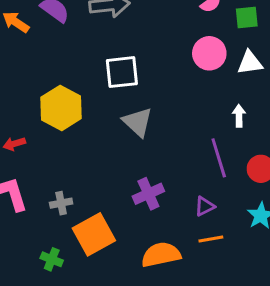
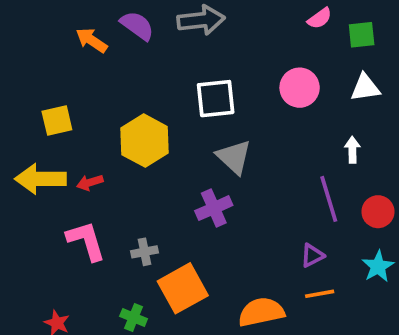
pink circle: (209, 53) -> (300, 88), moved
purple cross: (148, 194) -> (214, 208), moved

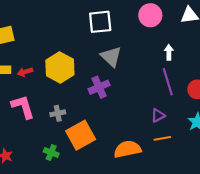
yellow hexagon: (144, 141) -> (60, 68), moved
white arrow: (352, 150) -> (169, 52), moved

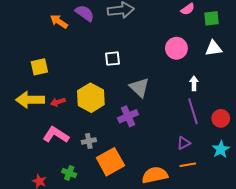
white square: (100, 22) -> (113, 59), moved, size x0.7
pink L-shape: (23, 107) -> (56, 135), turned -40
green cross: (51, 153) -> (69, 173), moved

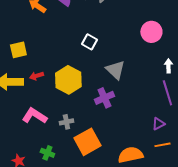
white square: (113, 59) -> (89, 42), turned 35
red arrow: (58, 102) -> (36, 76), moved

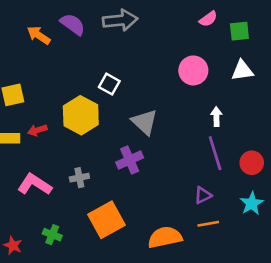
yellow hexagon: (68, 80) -> (81, 115), moved
gray cross: (66, 122) -> (79, 178), moved

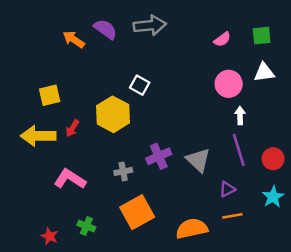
pink semicircle: (208, 19) -> (222, 39), moved
pink circle: (193, 70) -> (229, 84), moved
gray triangle: (145, 122) -> (198, 160), moved
red arrow: (37, 130) -> (72, 128), turned -42
gray cross: (79, 178) -> (123, 171), moved

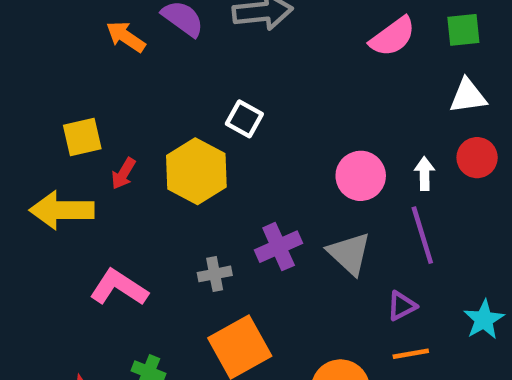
pink semicircle: (222, 39) -> (393, 37), size x1.5
pink circle: (229, 84) -> (361, 176), moved
red arrow: (72, 128) -> (123, 174), moved
red circle: (273, 159) -> (477, 158), moved

